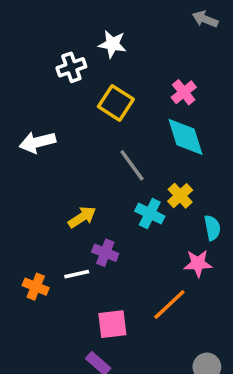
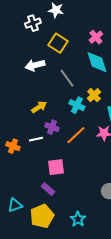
white arrow: (37, 142) -> (35, 65), moved
orange line: (169, 304) -> (76, 135), moved

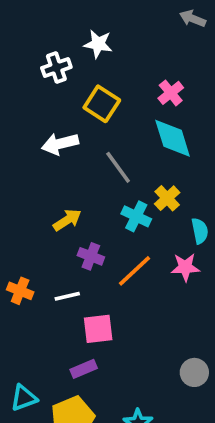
white line: (36, 139) -> (67, 296), moved
purple rectangle: (48, 189) -> (84, 369), turned -64

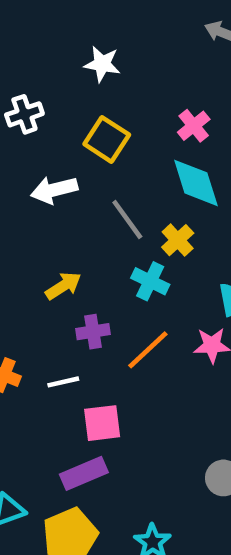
white cross: (56, 68) -> (24, 114), moved
yellow cross: (167, 198) -> (178, 240), moved
purple cross: (91, 256) -> (93, 332), turned -30
purple rectangle: (84, 369) -> (84, 473), size x1.4

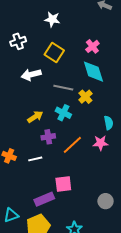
gray line: (127, 220) -> (63, 88), turned -42
cyan cross: (150, 281) -> (63, 113), moved
pink square: (102, 423) -> (63, 184), moved

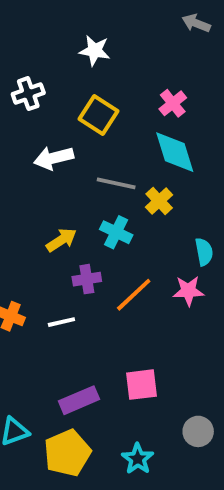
pink square: (63, 184) -> (141, 385), moved
gray circle: (106, 201) -> (198, 431), moved

